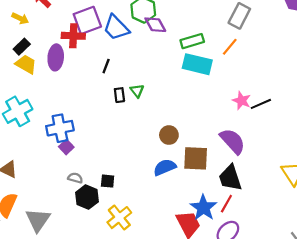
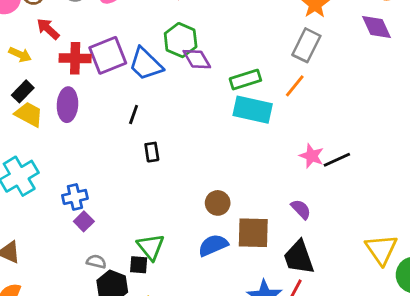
red cross: (73, 36) -> (75, 58), moved
green triangle: (137, 91) -> (151, 247), moved, size x1.5
blue cross: (60, 128) -> (75, 197), size x0.7
purple semicircle: (233, 141) -> (301, 209), size x0.6

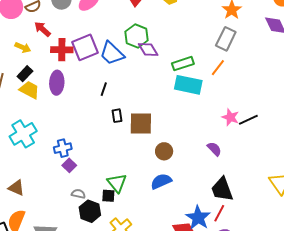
purple semicircle: (301, 209) -> (214, 149), moved
brown square: (253, 233) -> (141, 123), moved

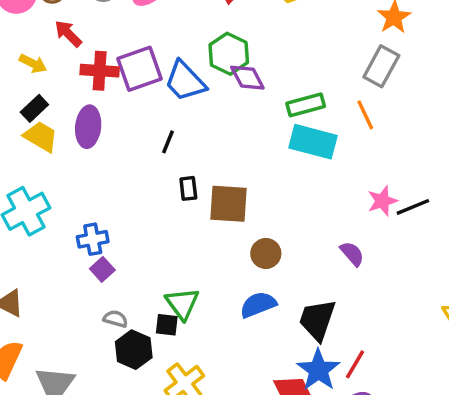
orange line: (218, 68) -> (365, 115), turned -66
pink star: (230, 117) -> (382, 201), turned 30
black trapezoid: (222, 189) -> (317, 320), moved, turned 36

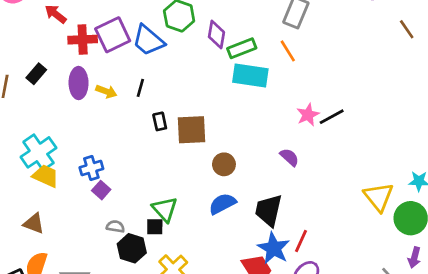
yellow arrow: (33, 63) -> (106, 91), moved
purple diamond: (247, 78) -> (216, 34), moved, turned 44
yellow trapezoid: (41, 137) -> (46, 176), moved

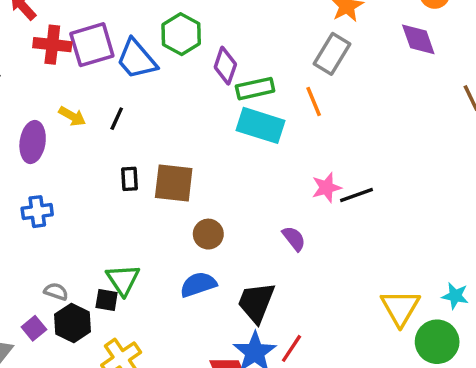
purple ellipse: (79, 83) -> (33, 142), moved
black rectangle: (160, 121) -> (129, 179), moved
purple square: (101, 190) -> (34, 328), moved

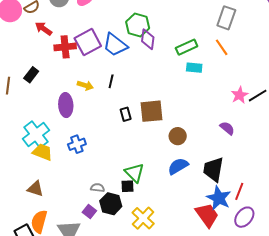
purple diamond: (225, 66) -> (148, 39), moved
cyan rectangle: (261, 125) -> (194, 68), size x0.6

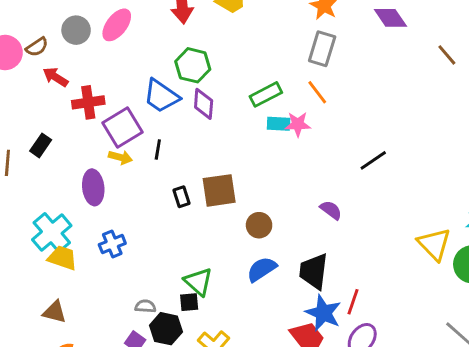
purple diamond: (148, 39) -> (204, 104), moved
purple square: (88, 42) -> (122, 128), moved
pink star: (240, 95) -> (298, 124), moved, turned 30

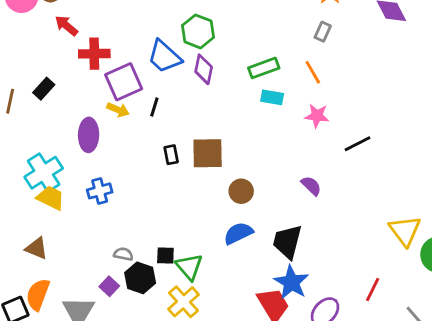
gray rectangle: (322, 49) -> (323, 32), size x0.6
pink star: (298, 124) -> (317, 116), moved
green triangle: (198, 282) -> (189, 267), moved
red line: (353, 302) -> (373, 290), moved

